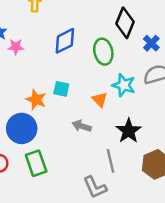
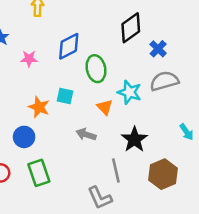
black diamond: (125, 23) -> (131, 28), turned 32
pink star: (16, 47) -> (29, 59), moved
green ellipse: (103, 52) -> (96, 69), moved
blue circle: (22, 128) -> (24, 137), size x0.7

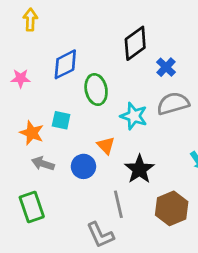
orange triangle: (105, 107) -> (106, 145), moved
gray arrow: (86, 134) -> (43, 164), moved
blue circle: (24, 137) -> (83, 166), moved

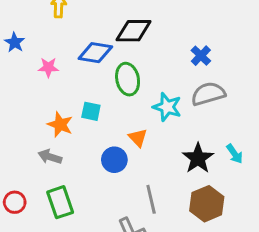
black diamond: (135, 43) -> (133, 31), moved, turned 36
blue diamond: (65, 64) -> (95, 53), turned 36
gray arrow: (43, 164) -> (50, 157), moved
black star: (139, 169) -> (198, 158), moved

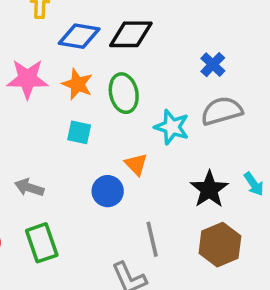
blue diamond: (95, 53) -> (79, 36), moved
pink star: (48, 67) -> (27, 79), size x1.6
orange star: (60, 125) -> (77, 84), moved

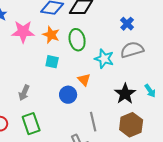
gray arrow: (29, 188) -> (24, 93), turned -84

